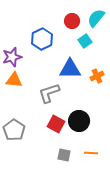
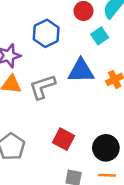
gray L-shape: (49, 93) -> (42, 87), moved
black circle: (79, 121) -> (106, 148), moved

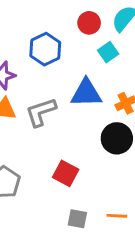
black circle: (106, 148) -> (117, 138), moved

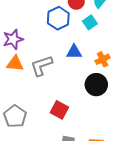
blue hexagon: (45, 49) -> (58, 18), moved
blue triangle: (86, 93) -> (74, 52), size x0.7

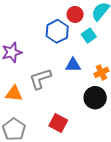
orange triangle: (15, 64) -> (14, 94), moved

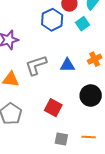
blue triangle: (73, 65) -> (67, 65), moved
black circle: (95, 98) -> (91, 96), moved

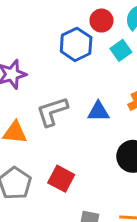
red square: (53, 108) -> (61, 179), moved

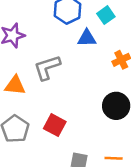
blue triangle: (98, 112) -> (87, 38), moved

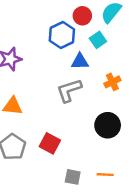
gray L-shape: (47, 67) -> (69, 90), moved

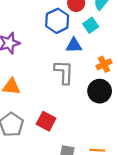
gray L-shape: (69, 90) -> (64, 72), turned 110
black circle: (108, 125) -> (100, 91), moved

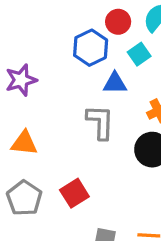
red square: (46, 121) -> (74, 193), turned 30

